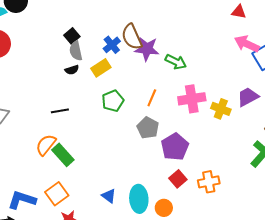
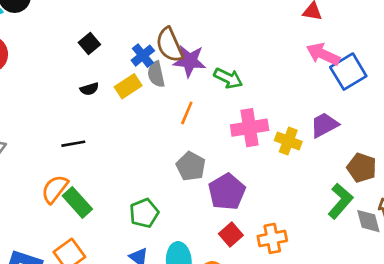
gray semicircle: (76, 51) -> (156, 74), moved
orange line: (152, 98) -> (187, 113), moved
green pentagon: (113, 101) -> (144, 213), moved

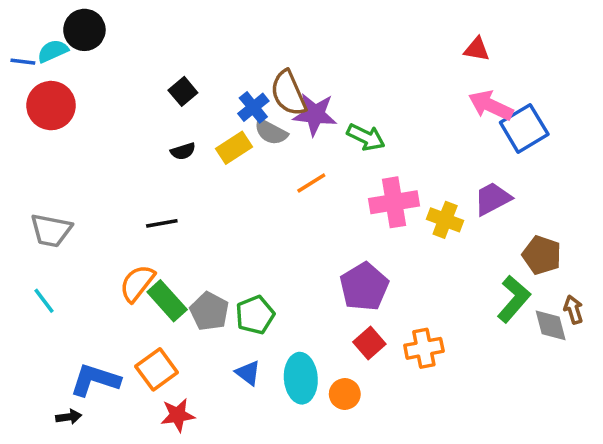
gray semicircle: (156, 74) -> (271, 132), turned -50
orange line: (187, 113) -> (311, 183), turned 35
gray pentagon: (191, 166) -> (209, 311), moved

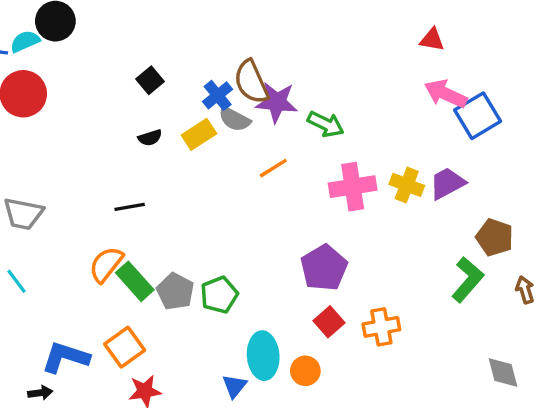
yellow cross: (445, 220) -> (407, 185), moved
gray diamond: (551, 325) -> (503, 373), moved
blue triangle: (248, 373) -> (234, 386), moved, turned 32

